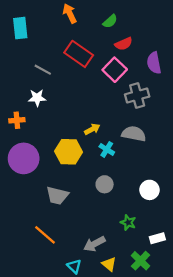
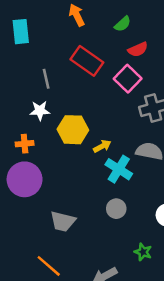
gray line: (43, 70) -> (46, 79), turned 48
orange cross: (17, 120) -> (25, 144), moved
cyan cross: (107, 149) -> (119, 169), size x1.5
yellow hexagon: (69, 152) -> (73, 130), moved

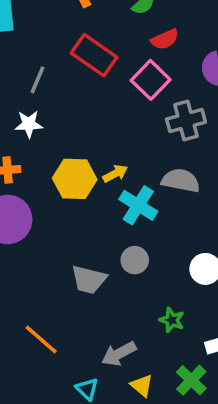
gray line: (46, 79) -> (38, 80), turned 36
yellow hexagon: (73, 130) -> (75, 179), moved
gray trapezoid: (63, 221) -> (89, 280), moved

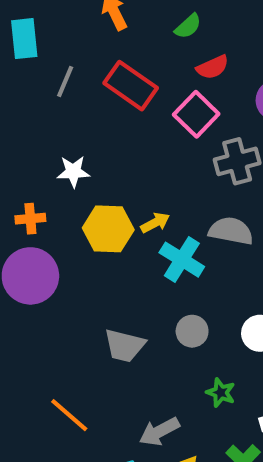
gray line: (38, 80) -> (65, 82), moved
white star: (29, 124) -> (73, 172), moved
gray circle: (135, 260) -> (192, 331), moved

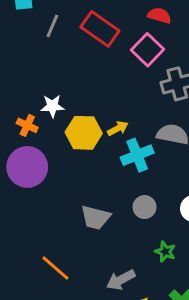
red semicircle: (213, 67) -> (159, 16), turned -140
white star: (73, 172) -> (52, 106), moved
orange cross: (30, 219) -> (27, 125), turned 30
cyan cross: (182, 260) -> (137, 155), turned 36

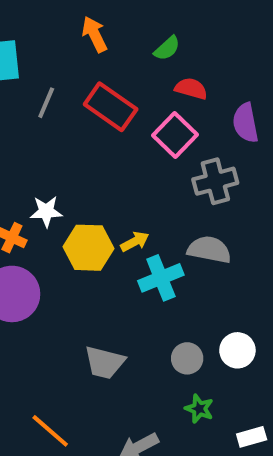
gray circle: (145, 207) -> (187, 358), moved

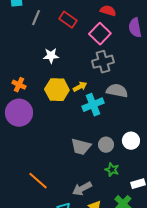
red rectangle: (111, 107) -> (68, 20), size x0.7
gray cross: (215, 181) -> (103, 62), moved
white star: (46, 211) -> (51, 56), moved
gray trapezoid: (105, 362) -> (81, 147), moved

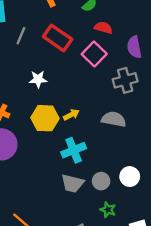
red rectangle: (68, 20) -> (58, 38), size x1.4
gray cross: (103, 62) -> (125, 80), moved
cyan cross: (93, 105) -> (74, 150), moved

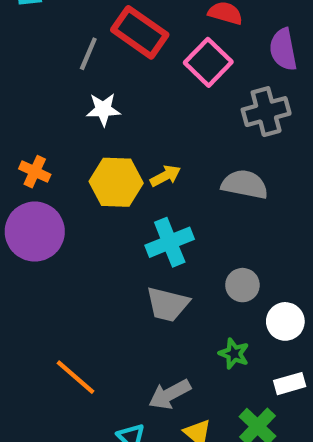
gray line: (21, 36) -> (88, 54), moved
white circle: (130, 177) -> (285, 321), moved
gray circle: (101, 181) -> (242, 285), moved

